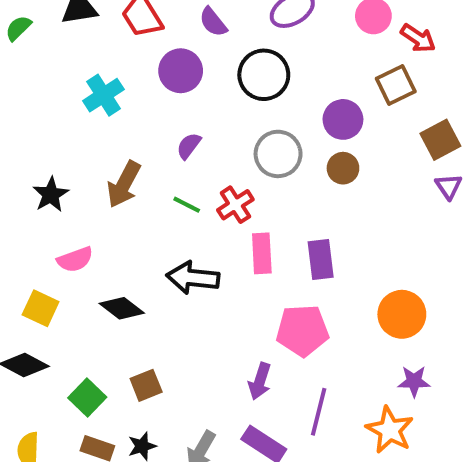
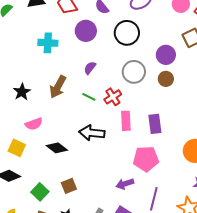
cyan cross: (103, 95) -> (48, 43), turned 36
purple arrow: (260, 381) -> (125, 184), turned 54

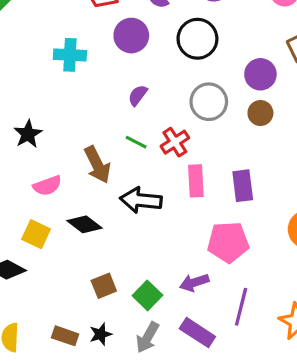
brown arrow: (58, 87) -> (97, 165), moved, turned -55
yellow square: (17, 148) -> (36, 234), moved
green square: (40, 192) -> (147, 295), moved

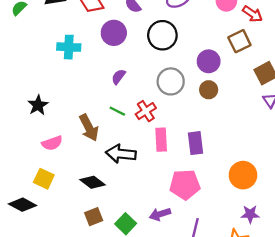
black diamond: (84, 224) -> (92, 182), moved

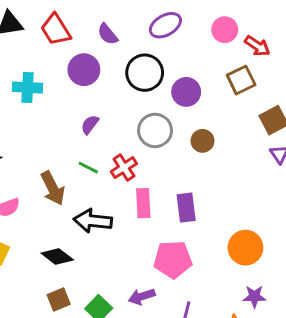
purple circle: (209, 61) -> (186, 92), moved

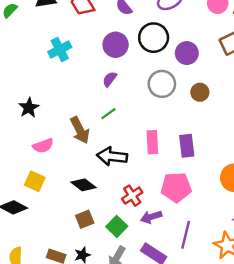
purple circle: (84, 70) -> (116, 45), moved
cyan cross: (28, 87) -> (60, 49), turned -30
green line: (88, 168) -> (108, 114), turned -63
red cross: (124, 168) -> (132, 196), moved

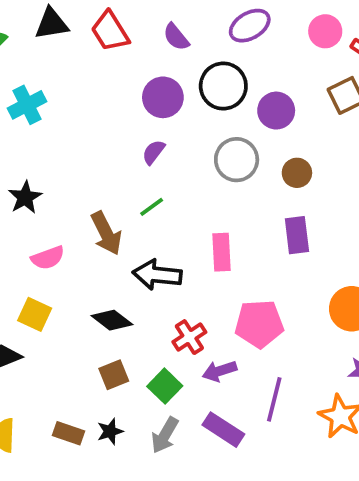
cyan cross: (60, 49) -> (27, 105), moved
purple rectangle: (187, 146) -> (297, 235), moved

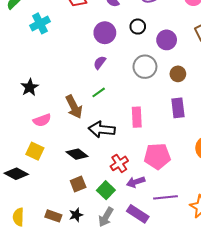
black circle: (223, 86) -> (138, 27), size x0.6
cyan cross: (27, 105) -> (40, 23), moved
purple line: (274, 399) -> (166, 197), turned 70

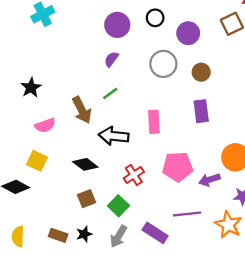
purple arrow: (136, 182) -> (209, 180), moved

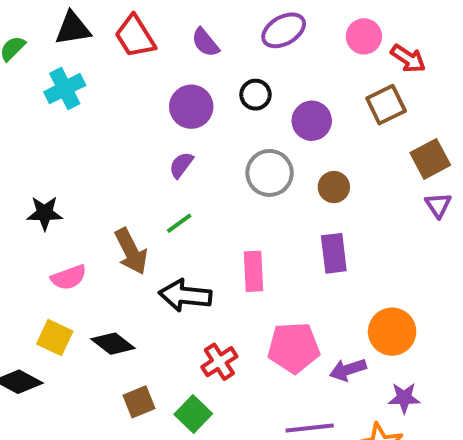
black star: (31, 88) -> (45, 213), turned 30
black diamond: (85, 164) -> (113, 344), moved

